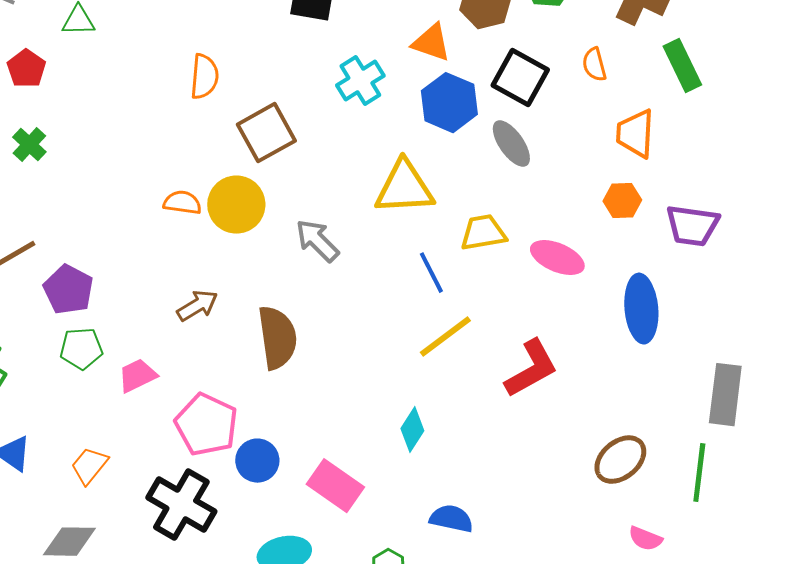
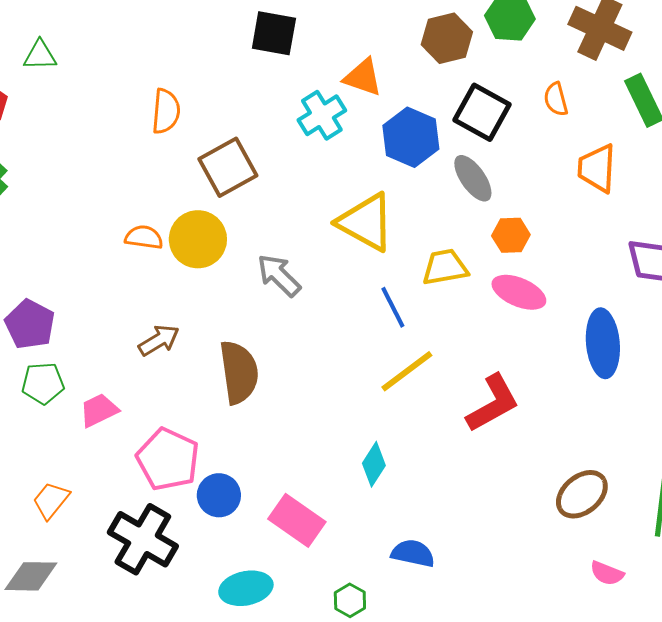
orange triangle: (431, 43) -> (363, 77), moved
yellow triangle: (404, 188) -> (366, 222), turned 32
orange hexagon: (622, 201) -> (511, 235), moved

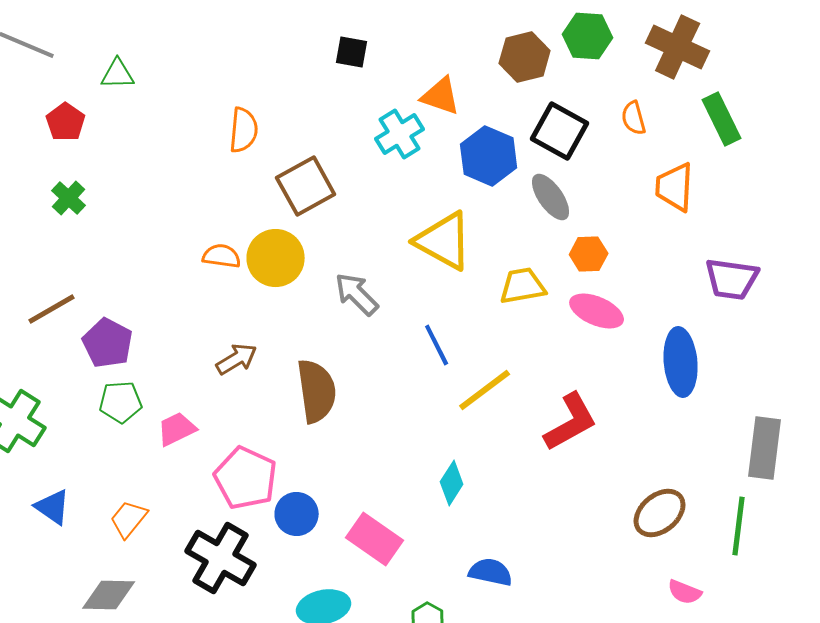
black square: (274, 33) -> (352, 52), size x0.7
blue line: (393, 307) -> (437, 345), moved

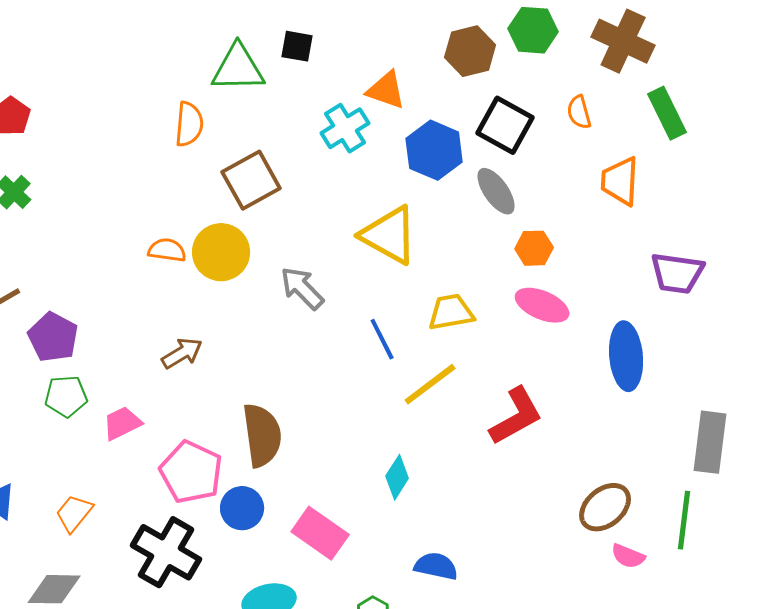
green triangle: (118, 74) -> (238, 68), moved, size x1.6
yellow trapezoid: (523, 286) -> (451, 312), moved
brown semicircle: (317, 391) -> (262, 435), moved
pink semicircle: (685, 592) -> (628, 556), moved

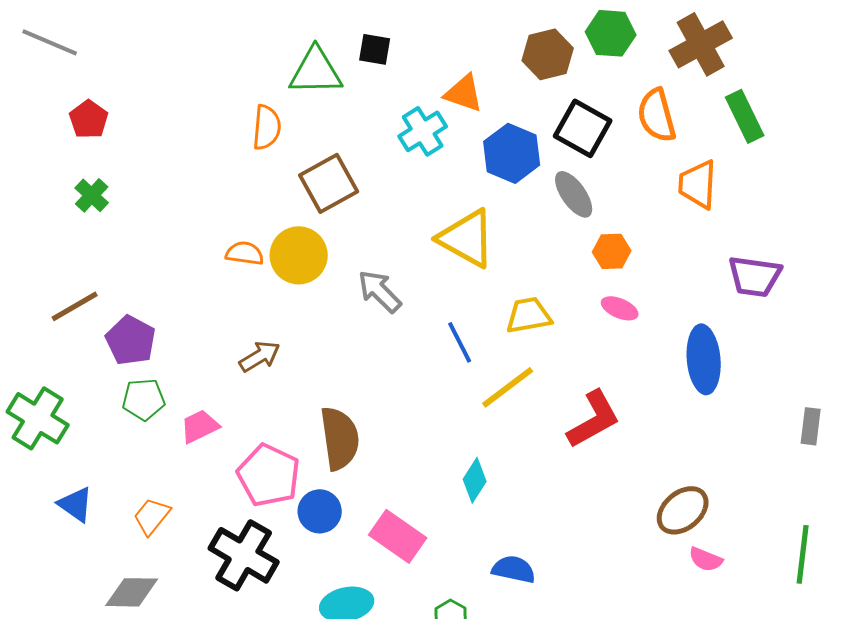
brown cross: (623, 41) -> (701, 44), turned 36
orange semicircle: (579, 112) -> (657, 115), size x1.6
pink ellipse: (542, 305) -> (620, 308), size x0.7
gray rectangle: (710, 442) -> (811, 426), moved, size x0.6
green line: (684, 520) -> (803, 554), moved

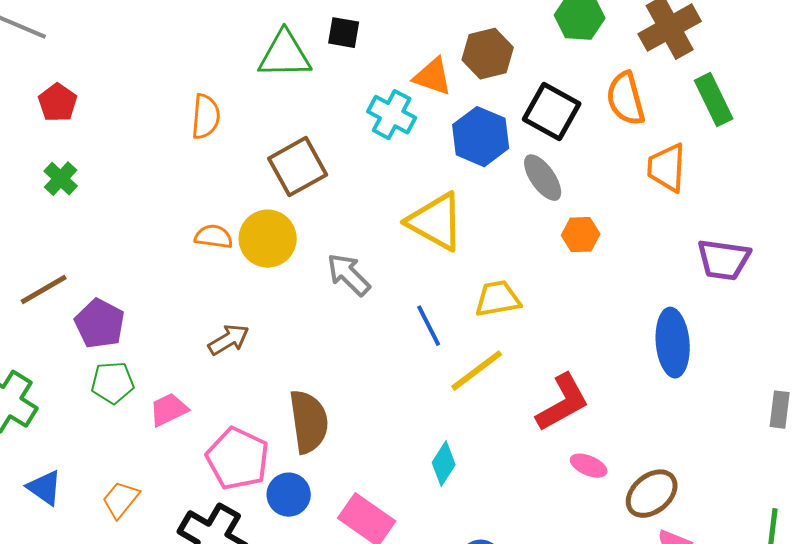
brown hexagon: (548, 54) -> (488, 54), moved
orange semicircle: (267, 127) -> (206, 117), moved
cyan cross: (423, 131) -> (392, 115), turned -30
pink ellipse: (620, 308) -> (589, 466), moved

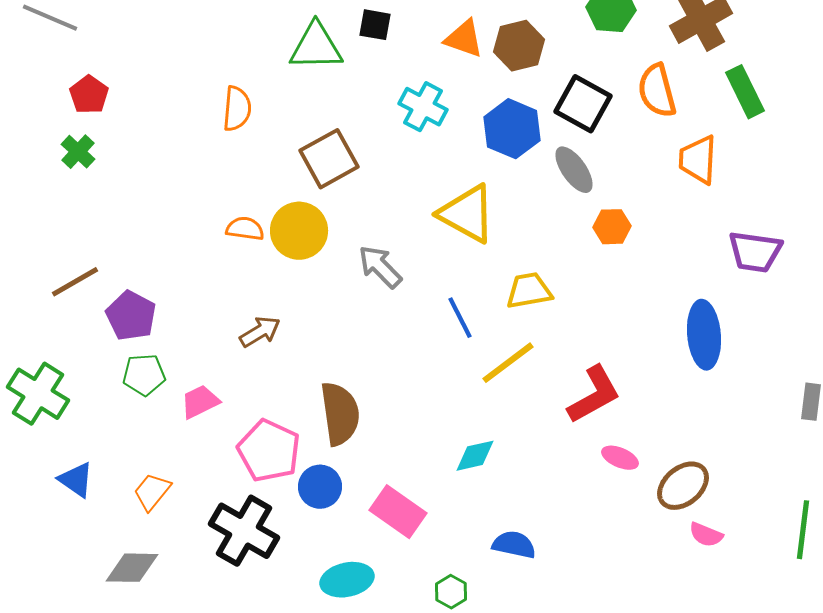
orange triangle: (433, 77) -> (464, 39), moved
green cross: (61, 179) -> (78, 152), moved
cyan diamond: (444, 464) -> (475, 456), turned 45

